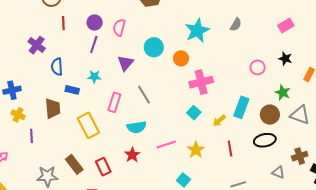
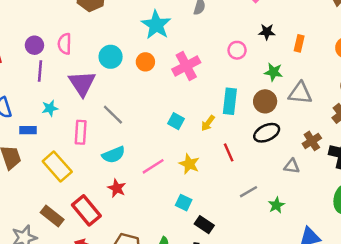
purple triangle: (125, 63) -> (82, 83), size x1.4
pink cross: (201, 82) -> (186, 66), moved
red rectangle: (103, 167) -> (86, 210), size x1.4

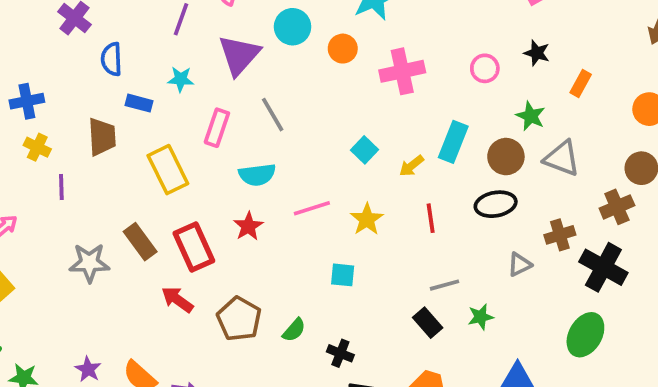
gray triangle: (292, 166) -> (520, 265), turned -49
cyan square: (184, 203) -> (343, 275), turned -35
black rectangle: (204, 225) -> (428, 323), moved

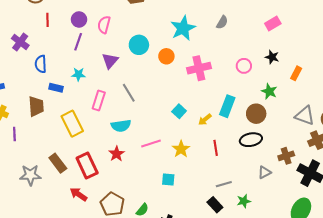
purple triangle: (239, 55) -> (110, 61), size x0.7
gray triangle: (562, 158) -> (305, 116), moved

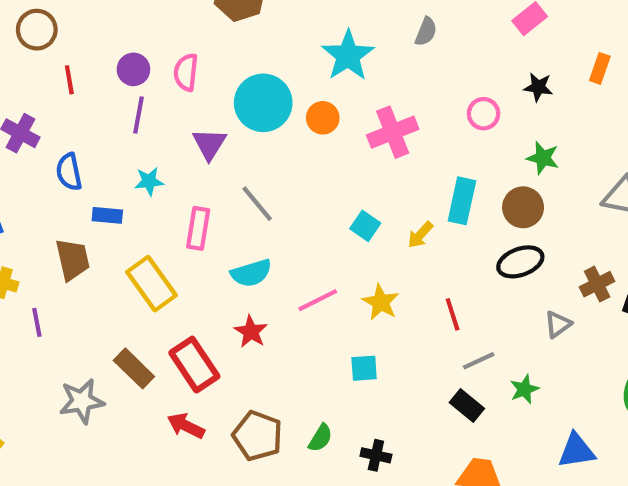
cyan circle: (139, 45) -> (263, 103), size x1.4
orange rectangle: (296, 73) -> (600, 68), moved
red line: (216, 148) -> (453, 314), moved

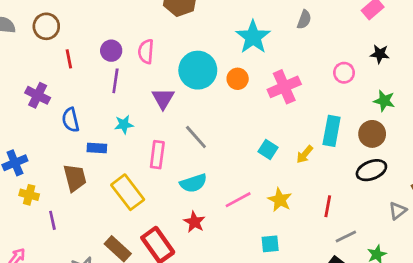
red line: (453, 314) -> (328, 206), turned 30

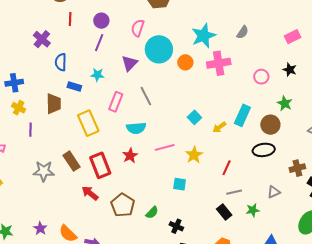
pink semicircle: (146, 51) -> (138, 28), moved
pink cross: (284, 87) -> (219, 63), moved
gray triangle: (398, 211) -> (274, 192), moved

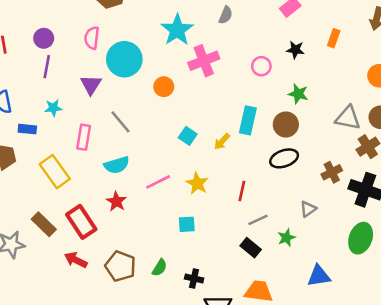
orange circle: (185, 62) -> (164, 87), moved

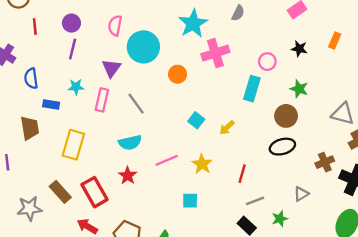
cyan rectangle: (248, 120) -> (252, 89), moved
pink rectangle: (84, 137) -> (102, 100), moved
yellow rectangle: (55, 172) -> (73, 145), turned 48

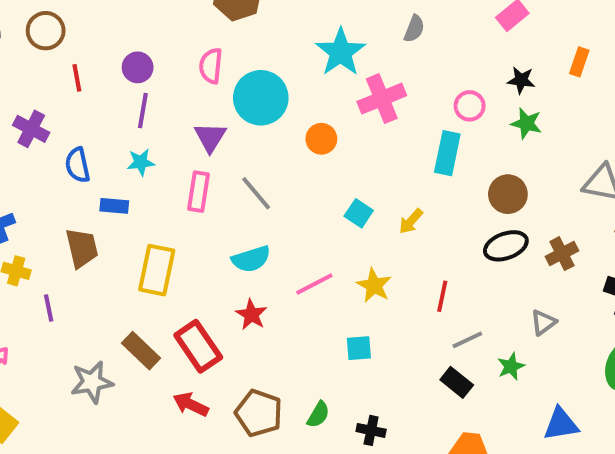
cyan star: (76, 87) -> (141, 162), moved
green star: (299, 89) -> (526, 123), moved
brown cross: (325, 162) -> (562, 254), moved

